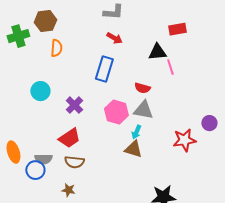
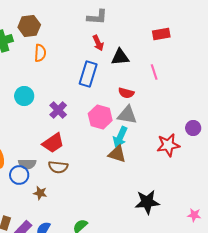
red arrow: (114, 38) -> (98, 43), turned 35
black triangle: (157, 52) -> (120, 57), moved
cyan arrow: (136, 132) -> (120, 137), size x1.5
brown star: (68, 190) -> (40, 193), moved

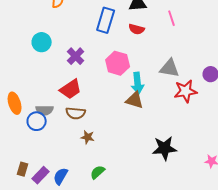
red semicircle: (126, 93) -> (137, 29), moved
gray triangle: (127, 115) -> (170, 68), moved
cyan arrow: (120, 137) -> (138, 83), turned -30
brown star: (40, 193) -> (88, 137), moved

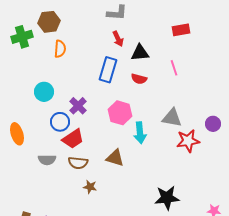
brown triangle: (135, 100) -> (115, 158), moved
orange ellipse: (15, 103) -> (17, 134), moved
blue circle: (37, 121) -> (60, 122), moved

